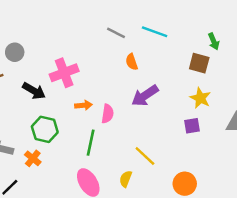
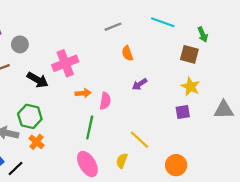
cyan line: (155, 32) -> (163, 22), moved
gray line: (116, 33) -> (113, 27), turned -49
purple arrow: (145, 96) -> (140, 84), size x0.6
green hexagon: (45, 129) -> (30, 116), moved

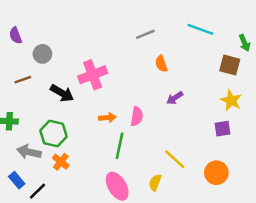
orange arrow: (83, 93) -> (107, 118), moved
orange circle: (176, 165) -> (216, 173), moved

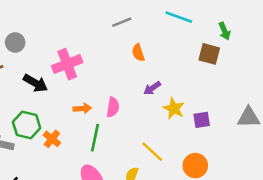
yellow star: (231, 100) -> (174, 108), moved
orange cross: (61, 162) -> (52, 139), moved

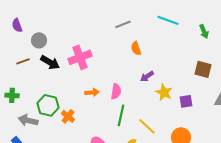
brown square: (209, 54) -> (203, 69), moved
black arrow: (35, 83) -> (50, 62), moved
green line: (95, 138) -> (121, 115), moved

